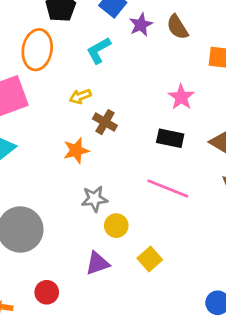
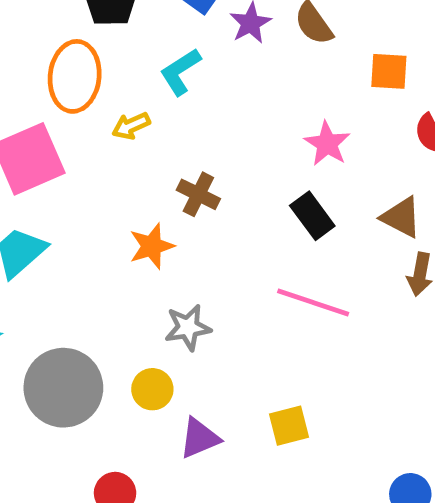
yellow arrow: (80, 96) -> (131, 126), moved
black rectangle: (170, 138) -> (312, 216), turned 45
yellow circle: (116, 226) -> (152, 389), moved
yellow square: (150, 259) -> (289, 426), turned 30

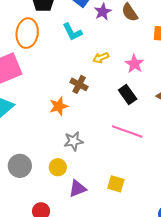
cyan L-shape: (180, 72) -> (72, 32), turned -85
yellow arrow: (131, 126) -> (101, 58), moved
gray circle: (63, 388) -> (20, 166), size x0.7
yellow square: (289, 426) -> (116, 184), turned 30

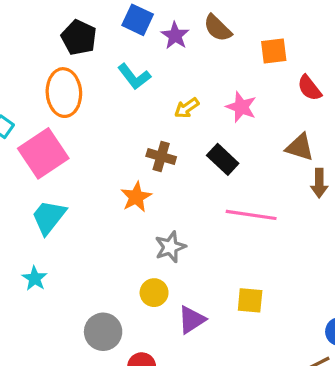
black rectangle: (128, 94) -> (223, 159), moved
gray circle: (20, 166) -> (103, 332), moved

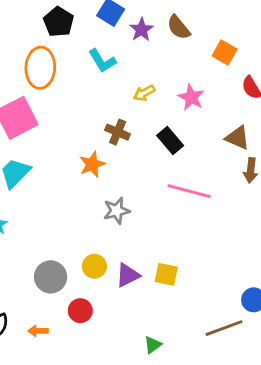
orange square: (274, 51) -> (225, 53), turned 30
yellow circle: (154, 293) -> (94, 266), moved
yellow square: (250, 300) -> (166, 274), moved

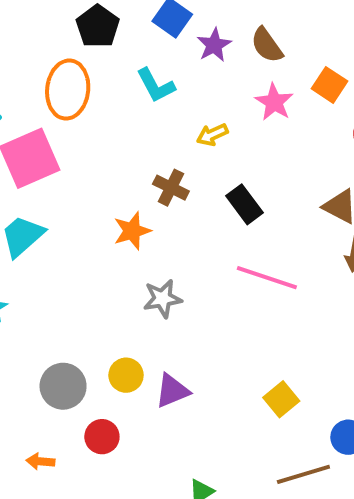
pink star: (191, 97) -> (274, 102), moved
yellow square: (166, 274) -> (281, 399), moved, turned 35

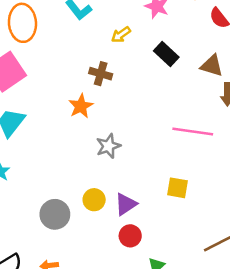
black rectangle: (244, 204) -> (166, 54), moved
pink line: (267, 278) -> (193, 131), moved
yellow square: (281, 399) -> (178, 188), moved, turned -30
red circle: (102, 437) -> (130, 236), moved

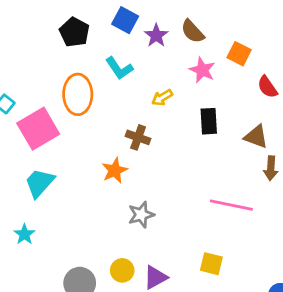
orange ellipse: (22, 23) -> (78, 94), moved
black rectangle: (166, 54) -> (209, 121), turned 40

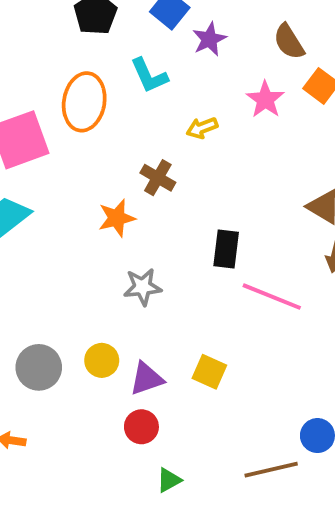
brown semicircle: (193, 31) -> (289, 42), moved
black rectangle: (209, 121) -> (226, 249), moved
yellow square: (211, 264) -> (209, 372), moved

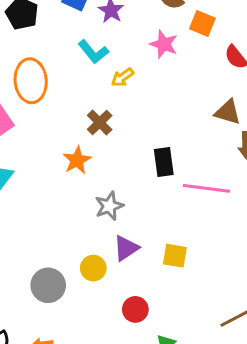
cyan L-shape: (149, 76) -> (93, 52), moved
brown cross: (158, 178) -> (100, 123), turned 30
purple triangle: (146, 379) -> (126, 248), moved

